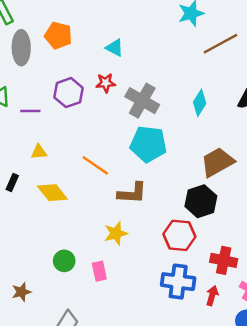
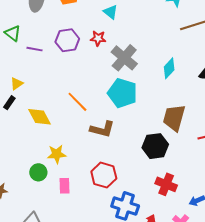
yellow triangle: (39, 152) -> (17, 84), moved, turned -40
brown trapezoid: (217, 162) -> (174, 118), turned -56
yellow star: (116, 233) -> (57, 154), moved
red hexagon: (179, 235) -> (104, 175), moved
red cross: (224, 260) -> (166, 184), moved

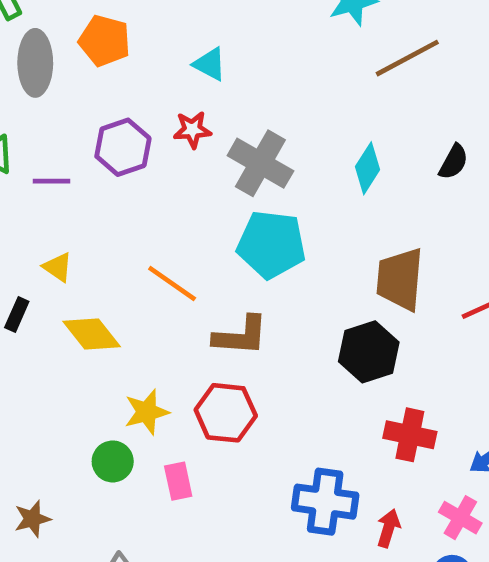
yellow triangle: (17, 84) -> (58, 267), moved, turned -40
red hexagon: (104, 175) -> (226, 413), moved

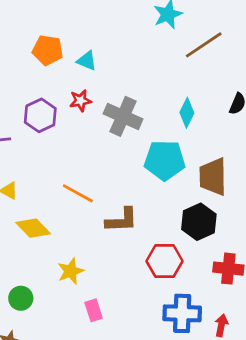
orange pentagon: (105, 41) -> (48, 50), moved
cyan pentagon: (271, 244) -> (165, 160), moved
red hexagon: (226, 413) -> (165, 261), moved
green circle: (113, 461) -> (21, 298), moved

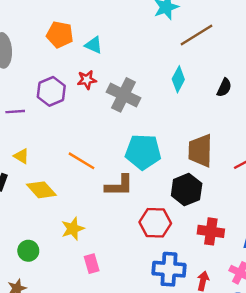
cyan diamond: (187, 113) -> (178, 79), moved
cyan pentagon: (165, 160) -> (143, 152), moved

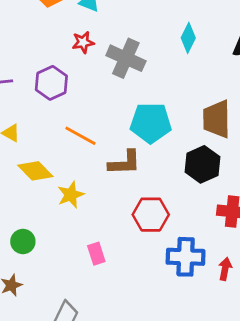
purple hexagon: (51, 91) -> (51, 83), moved
red hexagon: (155, 223) -> (151, 215), moved
yellow star: (73, 229) -> (71, 195), moved

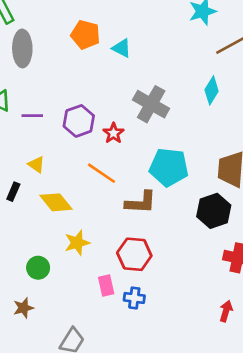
red star: (83, 42) -> (114, 133), moved, turned -30
yellow star: (71, 195) -> (77, 243), moved
red hexagon: (151, 215) -> (134, 254), moved
blue cross: (186, 257) -> (134, 298), moved, size x0.6

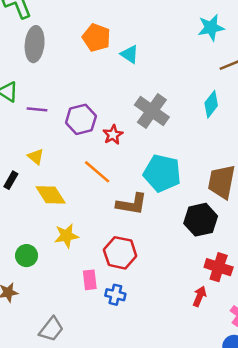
red arrow: (226, 311) -> (200, 296), moved

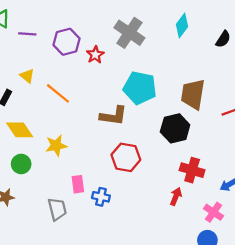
orange line: (97, 172) -> (58, 93), moved
yellow diamond: (51, 195) -> (20, 130), moved
red hexagon: (120, 253) -> (126, 157), moved
gray trapezoid: (51, 329) -> (57, 209), moved, turned -50

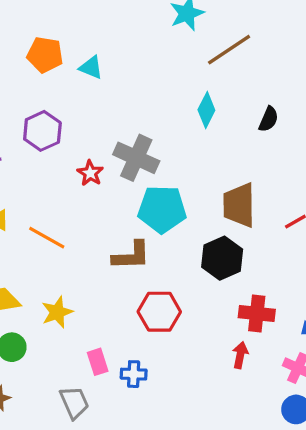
gray cross: (129, 33) -> (136, 158), moved
purple hexagon: (67, 42) -> (42, 131), moved

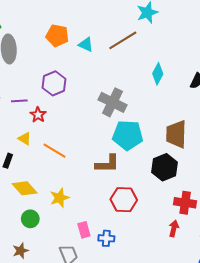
brown line: (229, 50) -> (123, 40), moved
red star: (90, 173) -> (38, 115), moved

